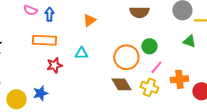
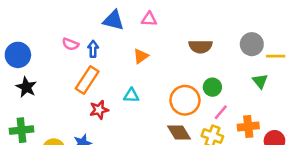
orange rectangle: (44, 40) -> (87, 80), turned -60
green triangle: (189, 41) -> (260, 81), turned 32

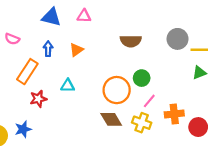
blue arrow: (93, 49) -> (48, 49), moved
green triangle: (260, 81) -> (199, 73), moved, turned 48

